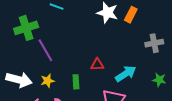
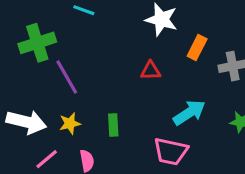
orange rectangle: (131, 15) -> (197, 47), moved
red triangle: (97, 65) -> (151, 71), moved

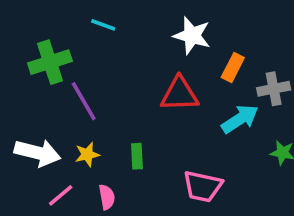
red triangle: (151, 71) -> (180, 94), size x1.6
cyan arrow: (189, 113) -> (240, 119), moved

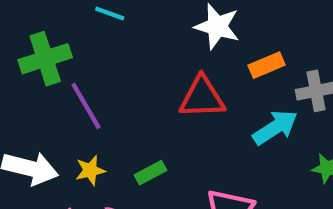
orange rectangle: (233, 67) -> (267, 65), turned 40
green rectangle: (137, 156) -> (150, 173), turned 65

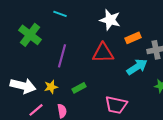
green cross: (45, 59) -> (30, 35), turned -35
purple line: (86, 106) -> (62, 56), moved, turned 45

